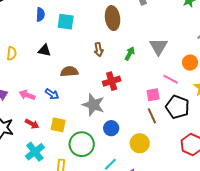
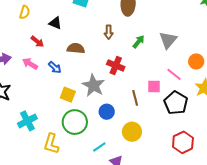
yellow semicircle: (12, 53) -> (25, 12), moved
red cross: (112, 81) -> (116, 66), turned 30
brown line: (152, 116) -> (135, 98), moved
red arrow: (32, 124) -> (37, 42), moved
yellow square: (58, 125) -> (68, 95), moved

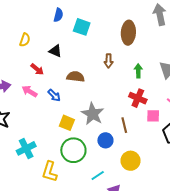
green arrow: (139, 42) -> (138, 71), turned -40
red cross: (116, 66) -> (138, 98), moved
brown line: (135, 98) -> (124, 125), moved

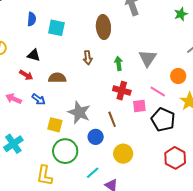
red arrow: (37, 69) -> (26, 75), moved
cyan cross: (26, 148) -> (13, 144), moved

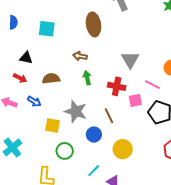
blue semicircle: (32, 19) -> (13, 22), moved
brown arrow: (88, 58) -> (80, 56), turned 112
gray triangle: (148, 58) -> (130, 60), moved
green arrow: (119, 63) -> (87, 78), moved
green circle: (65, 151) -> (65, 151), size x0.7

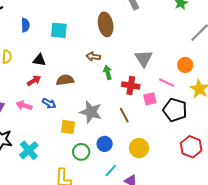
red arrow: (20, 78) -> (34, 81), turned -56
green arrow: (87, 78) -> (108, 72), moved
blue circle: (94, 135) -> (105, 144), moved

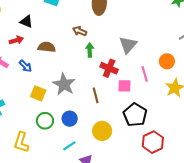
pink line: (167, 83) -> (145, 74), turned 35
black pentagon: (175, 110) -> (135, 115), moved

